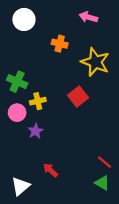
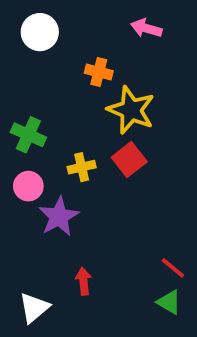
yellow star: (95, 62) -> (131, 110), moved
yellow cross: (38, 101) -> (82, 167), moved
purple star: (35, 131) -> (59, 217), size x1.5
red arrow: (50, 170) -> (84, 281), turned 42

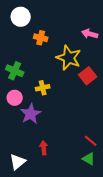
pink arrow: (146, 28) -> (90, 34), moved
orange cross: (99, 72) -> (41, 38), moved
red square: (129, 159) -> (88, 76), moved

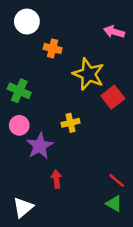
pink arrow: (90, 34) -> (114, 32), moved
yellow cross: (43, 88) -> (70, 123), moved
red arrow: (44, 148) -> (56, 179), moved

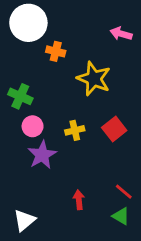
white circle: (27, 22) -> (28, 23), size x1.4
red square: (113, 97) -> (114, 129), moved
pink circle: (19, 125) -> (33, 126), moved
red arrow: (56, 179) -> (79, 200), moved

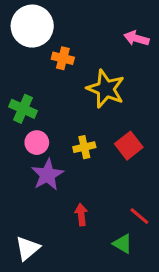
red arrow: (79, 200) -> (81, 215), moved
green triangle: (121, 216) -> (123, 244), moved

